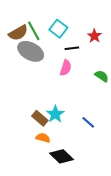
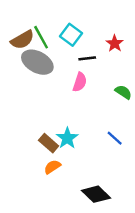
blue line: (88, 122) -> (115, 138), moved
orange semicircle: (43, 138) -> (52, 167), turned -48
black diamond: (61, 156) -> (96, 194), moved

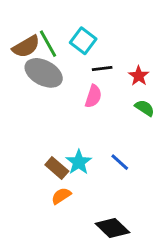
red star: (115, 43) -> (139, 76), moved
blue line: (115, 138) -> (120, 162), moved

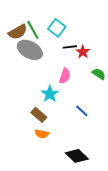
red star: (139, 76) -> (83, 52), moved
pink semicircle: (93, 96) -> (65, 76), moved
cyan star: (79, 162) -> (50, 94), moved
orange semicircle: (61, 196) -> (42, 134), turned -136

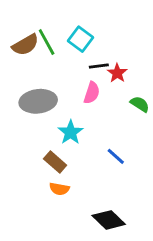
gray ellipse: (30, 50) -> (38, 101), moved, turned -35
pink semicircle: (65, 76) -> (92, 93), moved

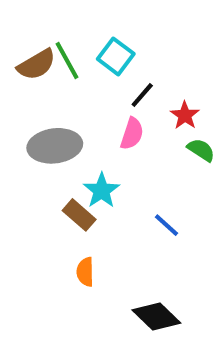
black line: (99, 66) -> (142, 95), turned -42
red star: (117, 73) -> (185, 115), moved
brown rectangle: (55, 162) -> (79, 215), moved
orange semicircle: (59, 189) -> (85, 272), turned 78

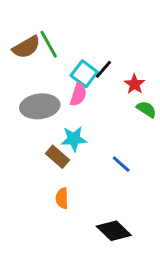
cyan square: (116, 56) -> (84, 74), moved
pink semicircle: (132, 134) -> (78, 94), moved
cyan star: (102, 191) -> (74, 139), turned 30

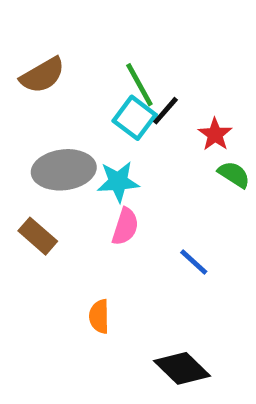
green line: (49, 44) -> (139, 85), moved
pink semicircle: (78, 94) -> (125, 227), moved
cyan star: (74, 139) -> (118, 182), moved
brown rectangle: (58, 157) -> (38, 236), moved

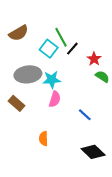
cyan square: (135, 118) -> (49, 49), moved
black diamond: (182, 368) -> (93, 152), moved

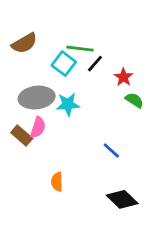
green line: (61, 37) -> (80, 49), turned -54
pink semicircle: (55, 99) -> (38, 127), moved

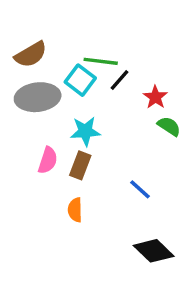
gray ellipse: (37, 98) -> (38, 97), moved
brown rectangle: (22, 136) -> (80, 165), moved, turned 70
orange semicircle: (57, 182) -> (75, 210), moved

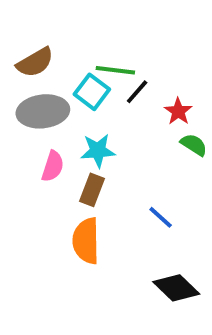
pink semicircle: (48, 160) -> (53, 166), moved
orange semicircle: (75, 210) -> (86, 241), size x1.6

